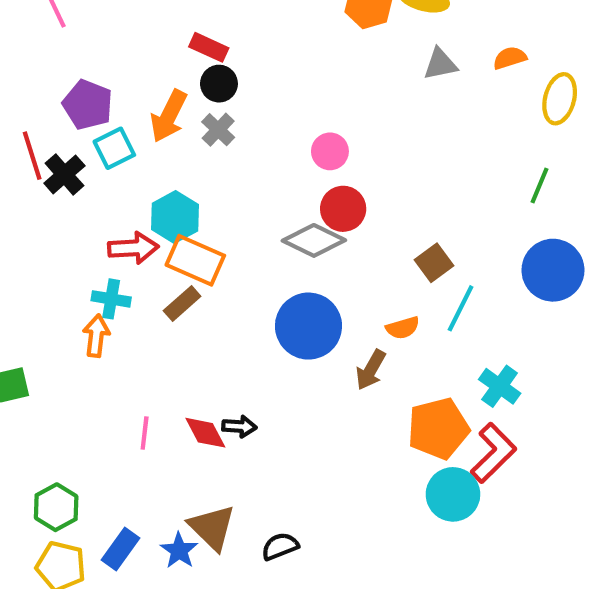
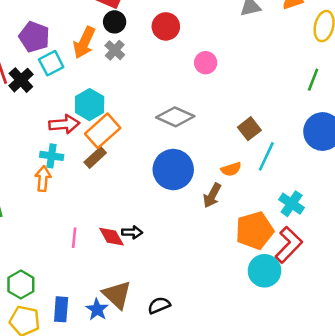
pink circle: (330, 151) -> (206, 63), moved
red circle: (343, 209) -> (166, 26), moved
orange rectangle: (195, 260) -> (103, 131), turned -64
blue rectangle: (121, 549) -> (61, 309), turned -30

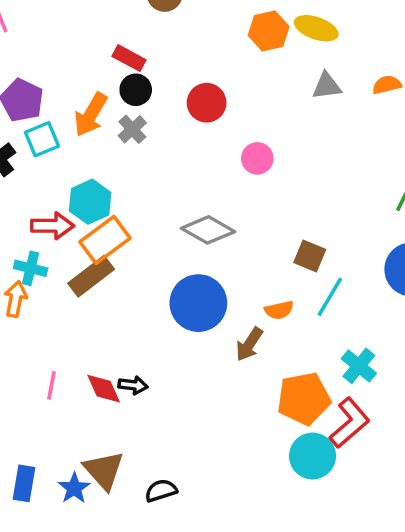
brown square: (249, 129) -> (310, 256), turned -35
brown rectangle: (95, 158) -> (91, 276), size x1.4

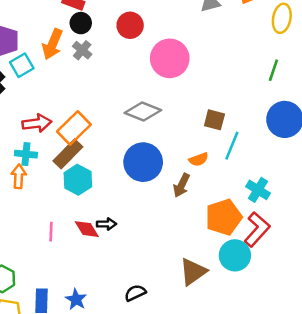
pink circle: (257, 158) -> (170, 58), size x1.8
cyan hexagon: (90, 202) -> (78, 180), moved
brown triangle: (104, 470) -> (193, 272), moved, turned 44

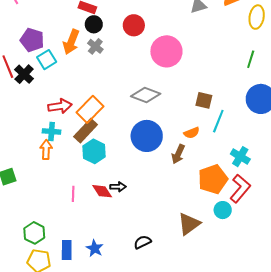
cyan circle: (235, 255) -> (223, 210), size x0.7

